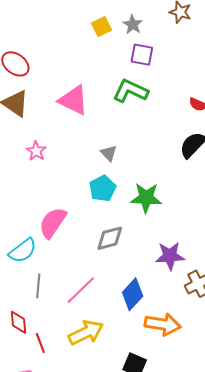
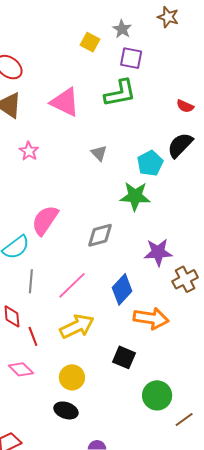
yellow square: (101, 27) -> (90, 42), moved, turned -36
green L-shape: (131, 91) -> (120, 93), turned 144
cyan pentagon: (103, 188) -> (150, 163), moved

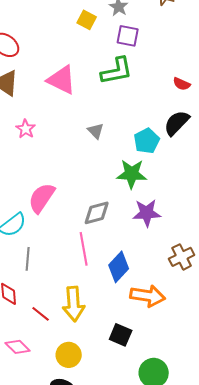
purple star: (158, 252) -> (147, 213), moved
pink line: (72, 285) -> (84, 249), moved, turned -56
yellow arrow: (77, 326) -> (74, 304), turned 112
red line: (33, 336) -> (41, 314), moved, turned -30

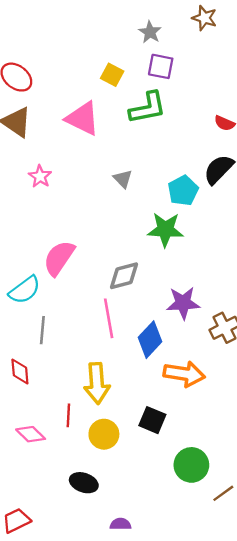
yellow square: (87, 20) -> (112, 75), moved
purple star: (147, 213) -> (183, 303), moved
red line: (41, 314) -> (68, 415), moved, turned 54
yellow circle: (69, 355) -> (104, 434), moved

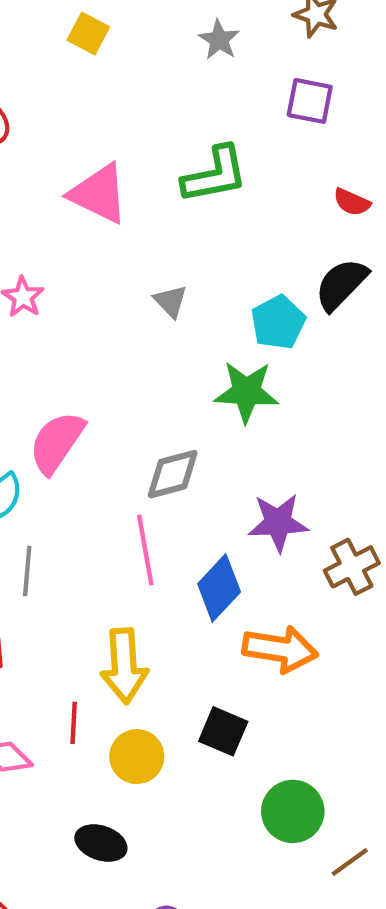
purple square: (161, 66) -> (310, 101), moved
yellow square: (112, 75) -> (88, 33), moved

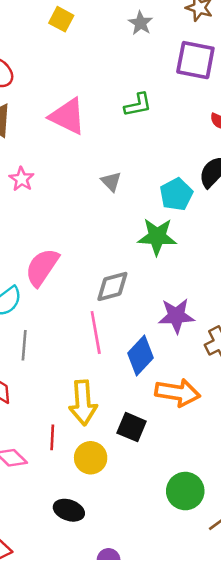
purple square: (310, 101) -> (195, 60), size x1.4
green L-shape: (215, 175) -> (138, 105), size x0.7
black square: (223, 731) -> (132, 427), moved

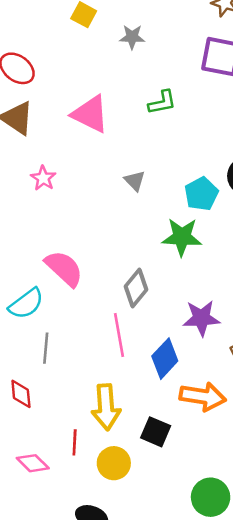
gray star: (140, 23) -> (132, 37), moved, turned -30
pink semicircle: (42, 267) -> (64, 268), turned 99
gray diamond: (112, 286) -> (136, 288), turned -36

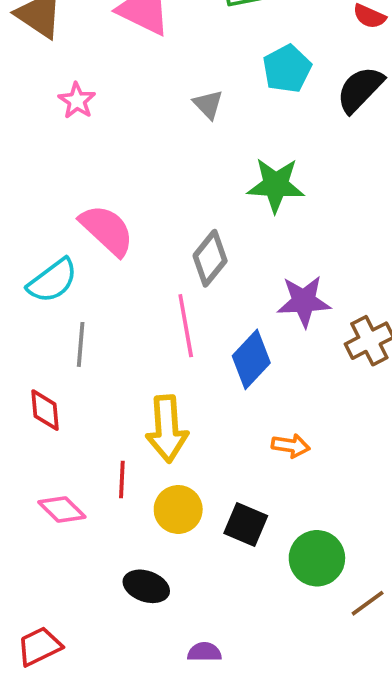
cyan pentagon: (201, 194) -> (287, 69), moved
orange arrow: (203, 397) -> (291, 446), moved, size x0.6
black square: (156, 432) -> (246, 524), moved

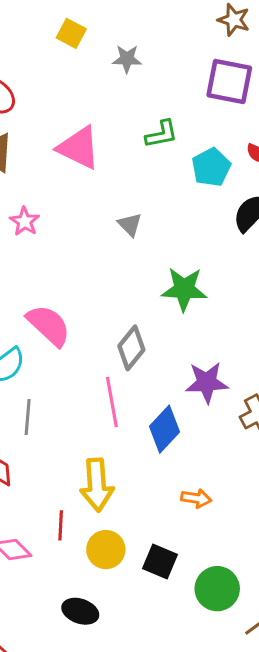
cyan pentagon: (287, 69) -> (211, 167), moved

